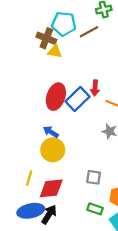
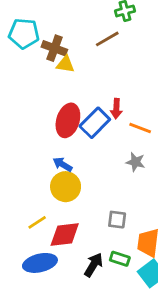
cyan pentagon: (64, 24) -> (24, 33), moved
yellow line: (29, 178) -> (37, 222), turned 42
black arrow: (49, 214) -> (94, 265), moved

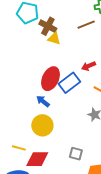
red arrow: (116, 109) -> (89, 66), moved, turned 56
blue arrow: (63, 164) -> (43, 101), moved
yellow line: (37, 222) -> (19, 148), turned 40

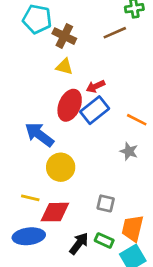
yellow triangle: (54, 39) -> (64, 67), moved
red arrow: (89, 66) -> (96, 86), moved
blue arrow: (43, 101) -> (39, 135), moved, size x1.6

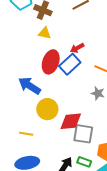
red arrow: (96, 86) -> (77, 48), moved
gray square: (106, 203) -> (83, 134), size x1.5
red diamond: (55, 212) -> (71, 121), moved

